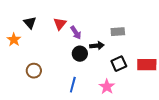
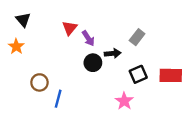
black triangle: (30, 23) -> (23, 20), moved
gray rectangle: (118, 32) -> (137, 37), turned -48
blue line: (73, 85) -> (58, 99), moved

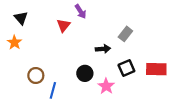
purple arrow: (88, 38) -> (81, 12), moved
black circle: (93, 63) -> (85, 73), moved
pink star: (124, 101) -> (106, 86), moved

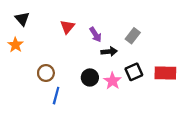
purple arrow: (81, 12) -> (96, 35), moved
brown circle: (36, 75) -> (46, 73), moved
pink star: (106, 86) -> (112, 81), moved

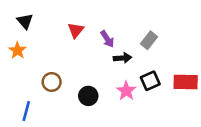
black circle: (90, 77) -> (88, 96), moved
blue line: (56, 96) -> (26, 111), moved

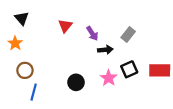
brown circle: (52, 82) -> (25, 70), moved
blue line: (26, 111) -> (34, 92), moved

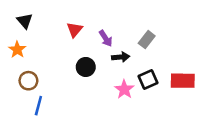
black circle: (76, 82) -> (86, 67), moved

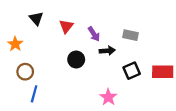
black triangle: (25, 21) -> (36, 18), moved
gray rectangle: (147, 40) -> (131, 35), turned 64
pink star: (124, 89) -> (108, 97), moved

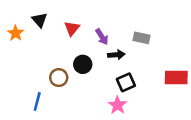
orange star: (15, 44) -> (16, 33), moved
black square: (132, 71) -> (126, 82), moved
brown circle: (25, 72) -> (59, 78), moved

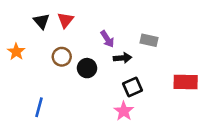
red triangle: (72, 28) -> (66, 20), moved
orange star: (16, 33) -> (16, 52), moved
brown circle: (59, 78) -> (62, 57), moved

